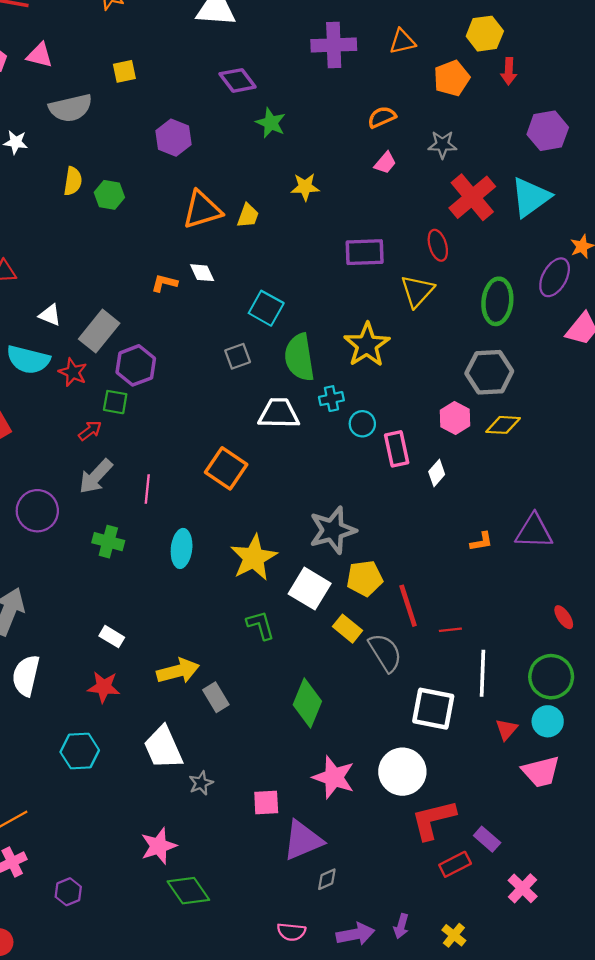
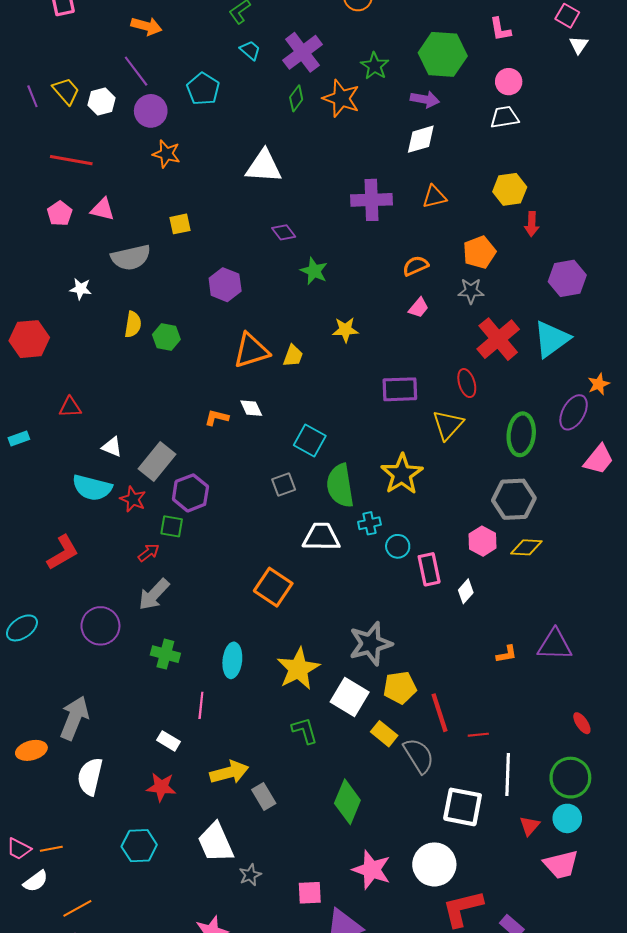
orange pentagon: (452, 78) -> (479, 252), moved
purple diamond: (238, 80) -> (284, 232), size x0.7
pink line: (147, 489) -> (201, 705), moved

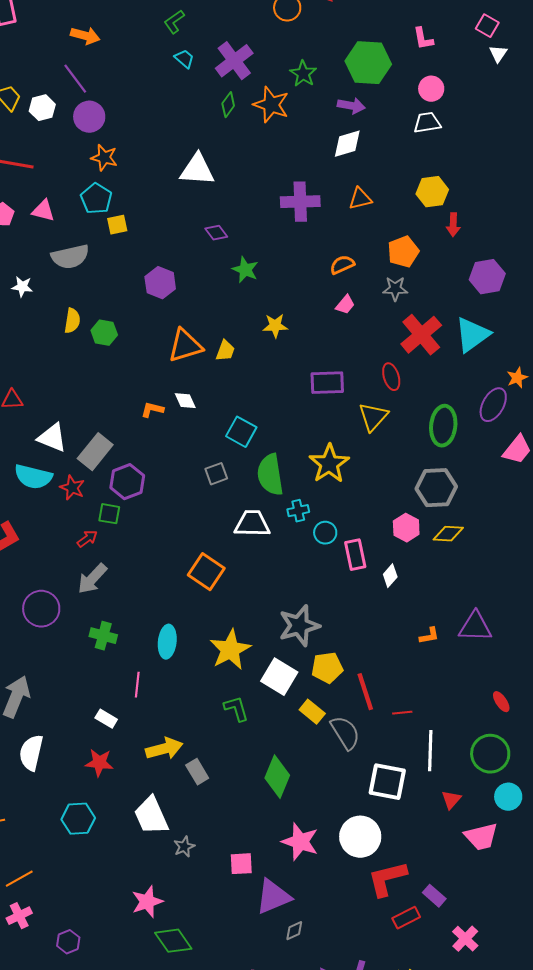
cyan pentagon: (203, 89) -> (96, 199), moved
white triangle: (112, 447) -> (52, 438), size x1.5
cyan circle: (567, 818) -> (508, 797), moved

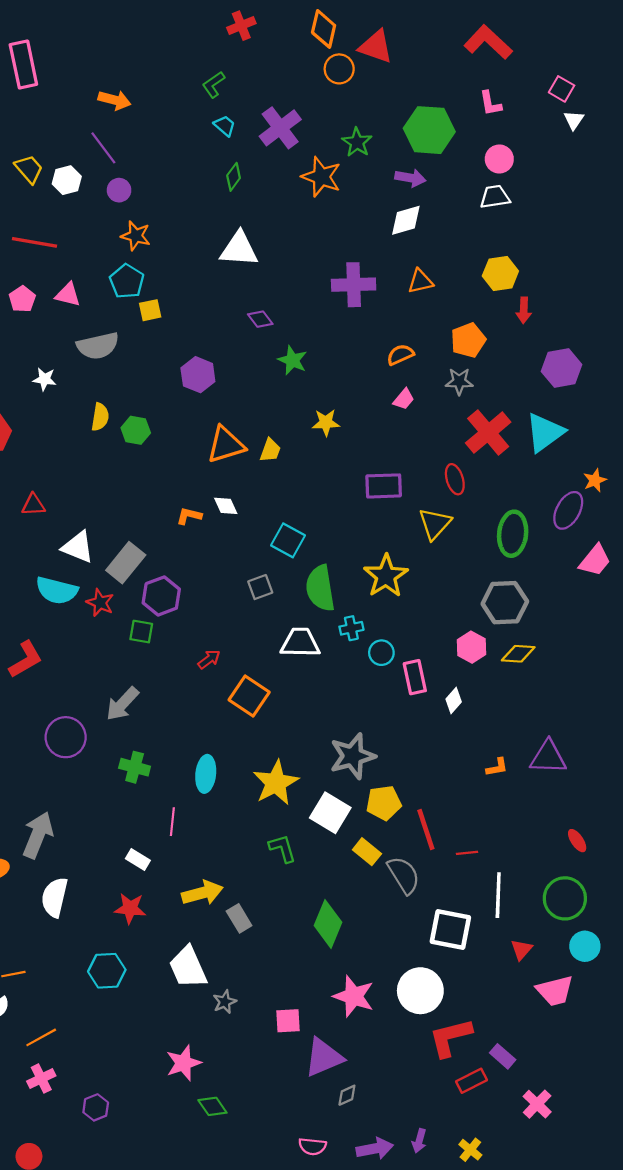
green diamond: (228, 105) -> (234, 177), moved
purple circle: (89, 117) -> (119, 190), size x0.7
red arrow: (87, 539) -> (209, 659), moved
green diamond: (173, 941) -> (212, 1106), size x0.7

